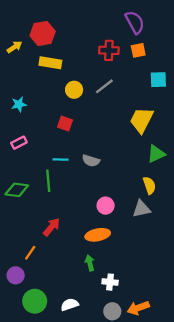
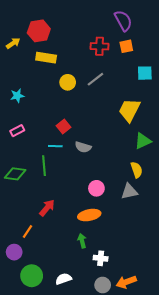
red square: (65, 123) -> (64, 127), moved, turned 32

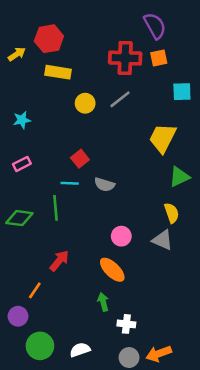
red cross: (100, 46) -> (125, 58), size x1.4
gray triangle: (129, 191) -> (163, 240), turned 36
orange ellipse: (89, 215) -> (112, 270), turned 55

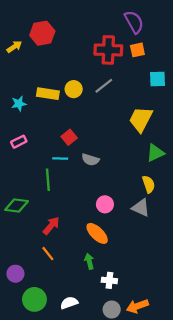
yellow rectangle: (58, 72) -> (48, 94), moved
green diamond: (19, 218) -> (17, 205), moved
orange line: (35, 290) -> (48, 254), moved, turned -72

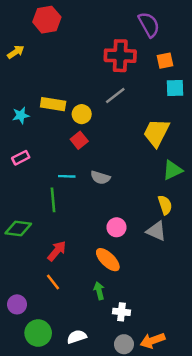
red hexagon: (42, 33) -> (47, 20), moved
orange square: (137, 50) -> (165, 61), moved
yellow circle: (74, 89) -> (82, 114), moved
red square: (69, 137) -> (79, 140), moved

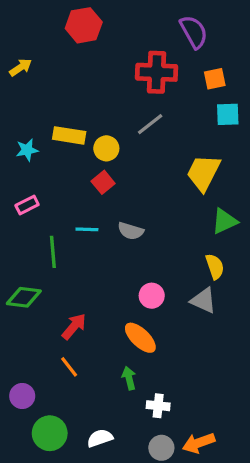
red hexagon: (47, 20) -> (84, 25), moved
green line: (53, 200) -> (53, 252), moved

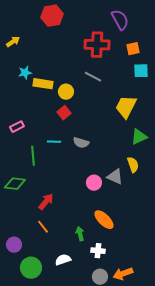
gray line: (150, 124) -> (93, 77), turned 66
cyan star: (27, 150) -> (25, 73), moved
gray triangle: (203, 301) -> (115, 177), moved
orange ellipse: (140, 338) -> (104, 220), moved
white semicircle: (100, 438) -> (63, 260), moved

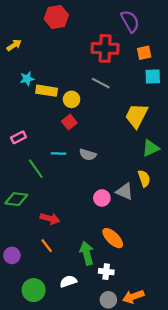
green line: (33, 156) -> (36, 169), turned -30
red arrow: (46, 202) -> (50, 219), turned 66
green arrow: (80, 234) -> (87, 253), size x1.5
purple circle: (14, 245) -> (12, 255), moved

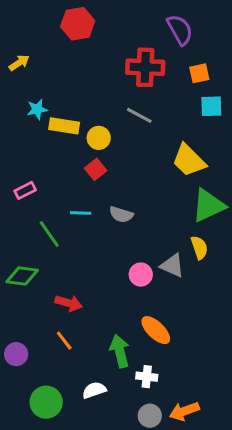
yellow trapezoid: (137, 116) -> (189, 160), turned -72
green triangle: (151, 148) -> (208, 205), size x1.4

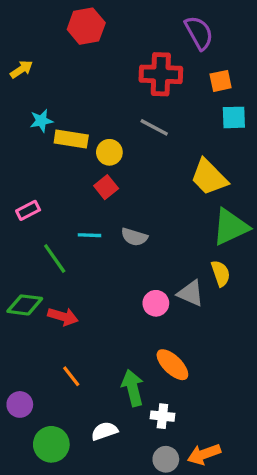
red arrow: (69, 303) -> (63, 317), moved
purple circle: (16, 354) -> (20, 404), moved

